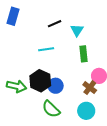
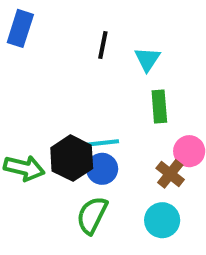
black line: (55, 24) -> (103, 45), turned -56
cyan line: (46, 49) -> (103, 143), moved
green semicircle: (51, 109) -> (92, 215), turned 72

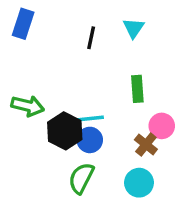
cyan triangle: (147, 59) -> (134, 28), moved
green arrow: (24, 168) -> (28, 106), moved

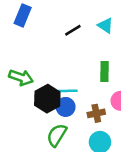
cyan triangle: (134, 28) -> (105, 26), turned -35
black line: (91, 38) -> (73, 30), turned 42
brown cross: (146, 145) -> (96, 113), moved, turned 35

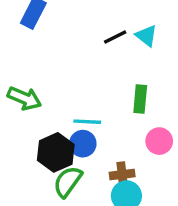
black line: (73, 30) -> (115, 37), moved
black hexagon: (47, 99) -> (56, 152), moved
brown cross: (96, 113) -> (122, 174), moved

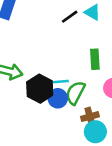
black hexagon: (56, 152) -> (40, 89), moved
green semicircle: (68, 182) -> (75, 93), moved

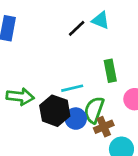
cyan line: (59, 82) -> (72, 88), moved
brown cross: (90, 117) -> (104, 127), moved

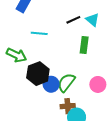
green rectangle: (110, 71) -> (84, 45), moved
cyan line: (72, 88) -> (39, 33), moved
brown cross: (104, 127) -> (68, 106), moved

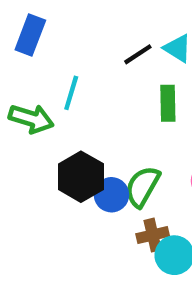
cyan line: (39, 33) -> (71, 93), turned -70
green arrow: (16, 55) -> (31, 119), moved

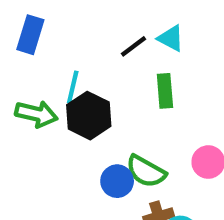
black hexagon: (81, 177) -> (89, 116), moved
green semicircle: (142, 186) -> (146, 171), turned -87

